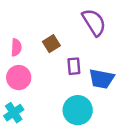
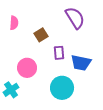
pink semicircle: (16, 47) -> (14, 23), moved
pink circle: (19, 78) -> (27, 68), moved

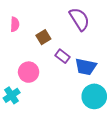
purple rectangle: (59, 53) -> (62, 56), turned -48
cyan circle: (62, 88) -> (94, 96), moved

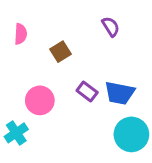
purple semicircle: (79, 19) -> (111, 27), size x0.6
purple rectangle: (62, 56) -> (87, 92), moved

